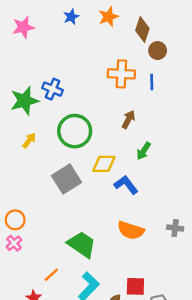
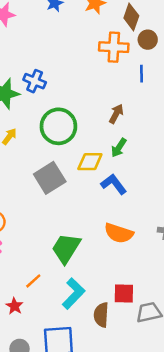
orange cross: (121, 74) -> (114, 47), moved
green arrow: (144, 151) -> (119, 148), moved
green trapezoid: (82, 244) -> (66, 248), turned -92

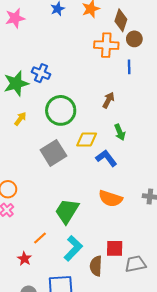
green arrow: (119, 148) -> (120, 132), moved, turned -56

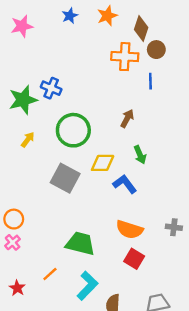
gray square: (53, 153) -> (65, 178), turned -30
green trapezoid: (67, 211) -> (80, 244), turned 72
red square: (115, 248) -> (134, 259), moved, turned 30
red star: (24, 259) -> (17, 288), moved

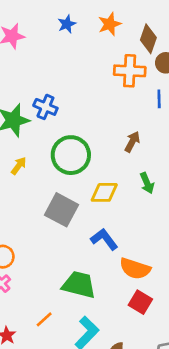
blue L-shape: (125, 184) -> (104, 239), moved

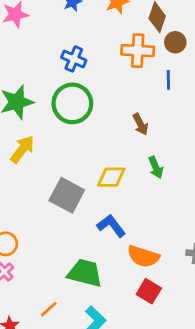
blue cross: (45, 107) -> (74, 59), moved
brown arrow: (132, 142) -> (141, 124), turned 125
green circle: (71, 155) -> (72, 103), moved
yellow arrow: (19, 166) -> (22, 149), size x1.5

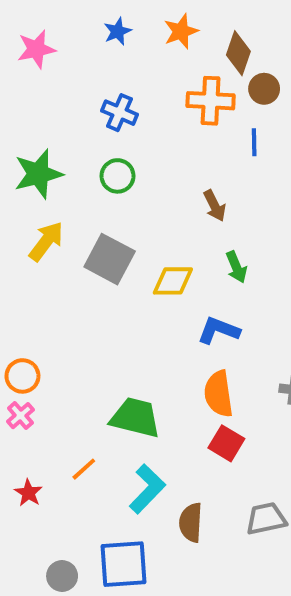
green circle: (72, 103) -> (118, 176), size x0.6
gray square: (67, 195) -> (110, 259), moved
blue L-shape: (111, 226) -> (219, 330), moved, turned -32
orange semicircle: (143, 256) -> (219, 394), turned 64

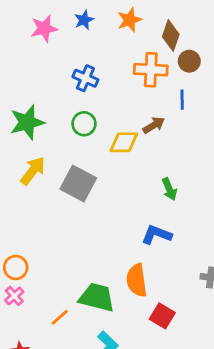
pink star: (36, 49) -> (44, 28), moved
brown arrow: (215, 206) -> (154, 125), moved, turned -95
yellow diamond: (173, 281) -> (124, 142), moved
orange semicircle: (219, 394) -> (137, 280), moved
orange line: (84, 469) -> (60, 317), moved

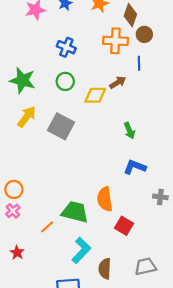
green star: (27, 122) -> (22, 80), turned 30
blue L-shape: (157, 235) -> (135, 167), moved

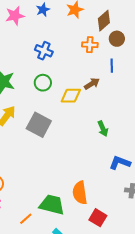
brown diamond: (130, 15) -> (104, 21), turned 30
orange cross: (115, 41) -> (90, 45), size x0.7
blue L-shape: (135, 167) -> (120, 163), moved

